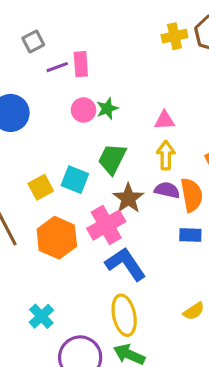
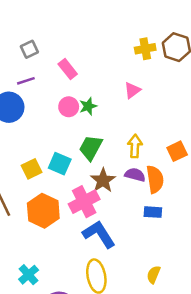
pink rectangle: (81, 64) -> (68, 69), turned -36
purple line: (57, 67) -> (26, 81), moved
pink triangle: (165, 120) -> (132, 90), moved, turned -36
yellow semicircle: (194, 311) -> (154, 275), turned 144

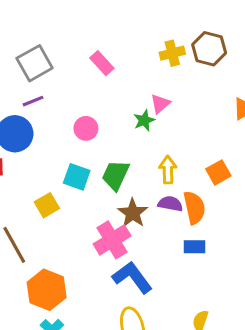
gray square: (29, 49) -> (35, 63), size x1.6
pink rectangle: (68, 69) -> (102, 63), moved
green star: (88, 106) -> (144, 120), moved
cyan square: (60, 164) -> (77, 177), moved
orange hexagon: (43, 211) -> (47, 290), moved

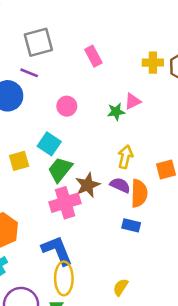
purple line: (33, 101) -> (29, 73), turned 30
green trapezoid: (116, 175) -> (60, 170), moved
blue L-shape: (132, 277) -> (57, 250), moved

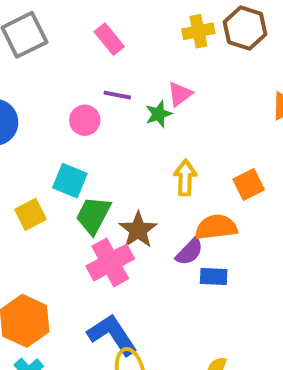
purple line: (29, 73) -> (117, 95), moved
purple semicircle: (120, 185) -> (189, 252), moved, turned 120
orange semicircle: (139, 193) -> (216, 227), turned -88

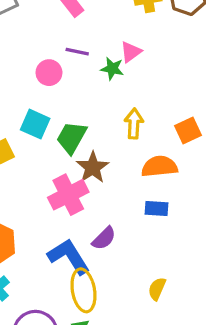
green star: (159, 114) -> (112, 69), turned 30
green trapezoid: (93, 215) -> (72, 138), moved
purple semicircle: (189, 252) -> (104, 238), moved

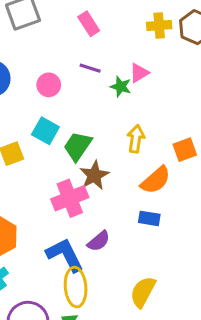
pink circle: (49, 73) -> (49, 85), moved
orange semicircle: (159, 166) -> (156, 180), turned 140
yellow semicircle: (157, 289) -> (143, 292), size x1.5

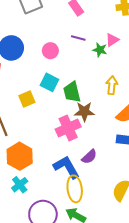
green trapezoid: (78, 146) -> (72, 92), turned -45
brown star: (94, 175) -> (84, 112), turned 30

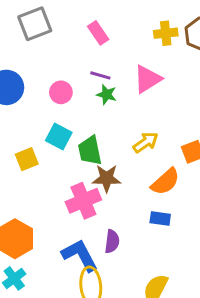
pink triangle: (112, 40) -> (147, 79), size x1.5
green star: (100, 50) -> (107, 94), moved
yellow arrow: (112, 85) -> (146, 142), turned 48
purple semicircle: (89, 157) -> (112, 241), turned -42

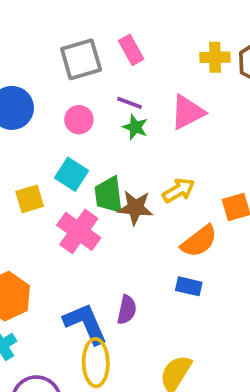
gray square: (35, 24) -> (81, 59), moved
brown star: (107, 178) -> (135, 208), moved
pink cross: (83, 201) -> (79, 231), moved, turned -36

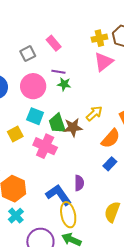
gray square: (81, 59) -> (28, 54), size x0.7
pink triangle: (187, 112) -> (104, 62), moved
pink circle: (79, 120) -> (33, 86), size x1.6
blue rectangle: (189, 286) -> (110, 164), turned -48

